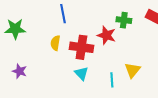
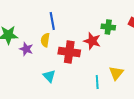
yellow semicircle: (55, 43) -> (45, 40), moved
purple star: (20, 71) -> (26, 49), moved
cyan triangle: (81, 73) -> (49, 76), moved

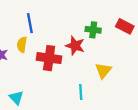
yellow triangle: (116, 73) -> (103, 71), moved
cyan triangle: (49, 76) -> (16, 98), moved

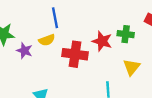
green cross: (93, 30) -> (126, 34), moved
yellow semicircle: (22, 45) -> (47, 40), turned -119

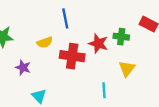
blue line: (55, 18) -> (65, 18), moved
purple star: (24, 51) -> (23, 67), moved

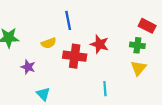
green cross: (121, 37) -> (137, 45), moved
yellow triangle: (127, 69) -> (138, 68), moved

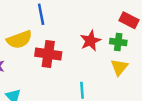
yellow semicircle: (49, 43) -> (19, 40), size x1.5
red star: (100, 44) -> (90, 41), moved, turned 30

